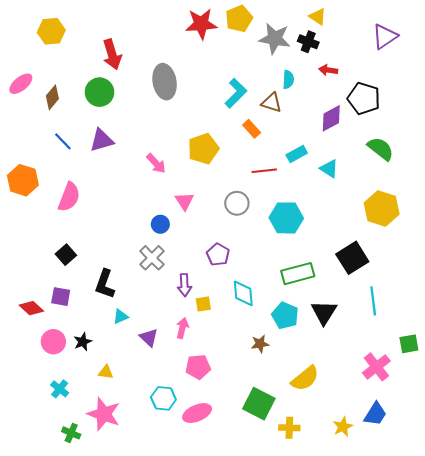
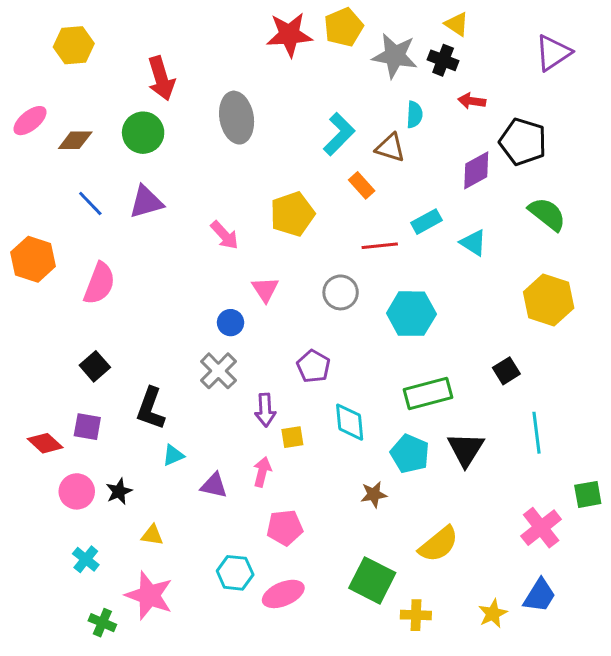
brown diamond: (52, 97) -> (75, 140), turned 50
black square: (352, 258) -> (506, 371), size x0.6
purple triangle: (149, 338) -> (214, 485), turned -30

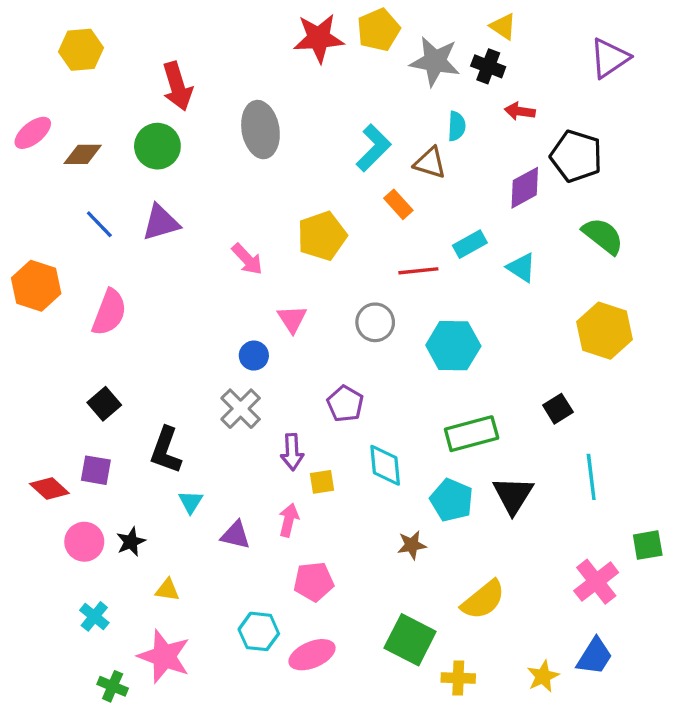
cyan triangle: (173, 455) -> (191, 502), turned -35

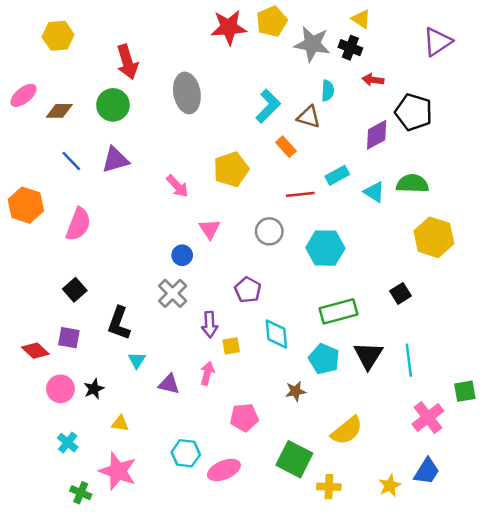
green semicircle: (603, 236) -> (412, 184), moved, turned -36
cyan line: (591, 477) -> (409, 360), moved
pink pentagon: (314, 582) -> (244, 417), moved

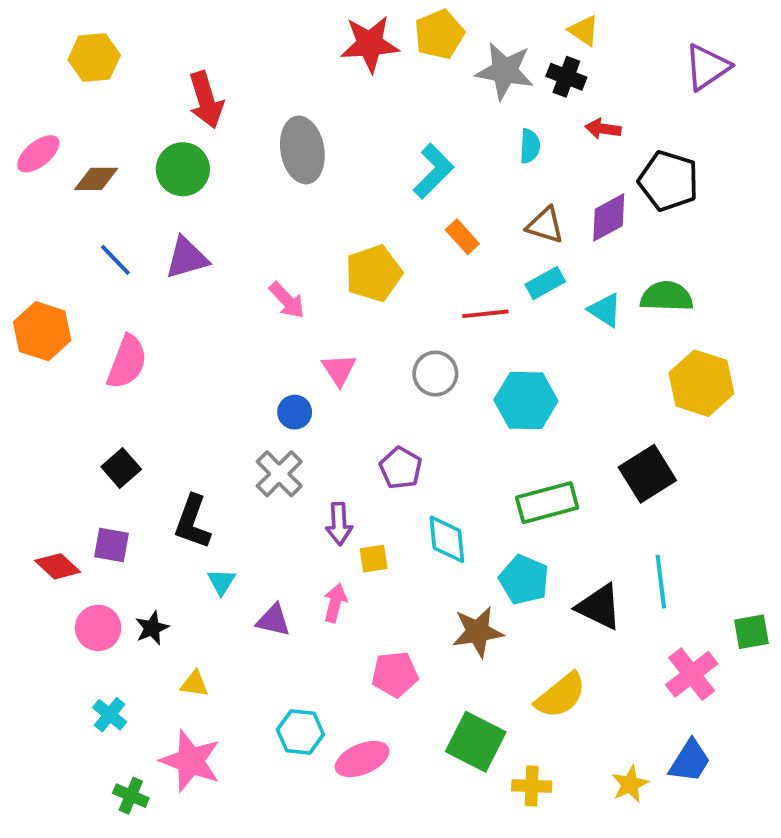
brown triangle: (309, 117) -> (545, 225), moved
black square: (400, 293) -> (647, 474), size x1.6
black triangle: (368, 355) -> (599, 607), moved, turned -36
brown star: (295, 391) -> (478, 632), size x1.5

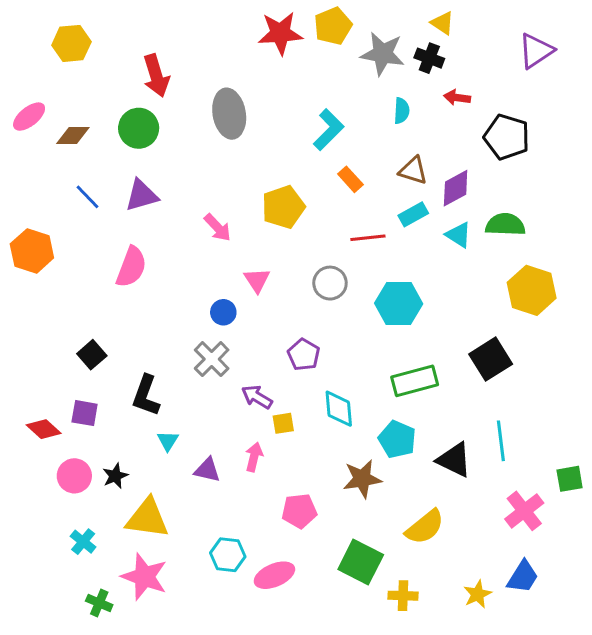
purple diamond: (609, 217) -> (456, 188), moved
pink semicircle: (127, 362) -> (131, 267), moved
purple arrow: (339, 524) -> (257, 397), turned 124
yellow triangle: (194, 684) -> (147, 518), size x2.0

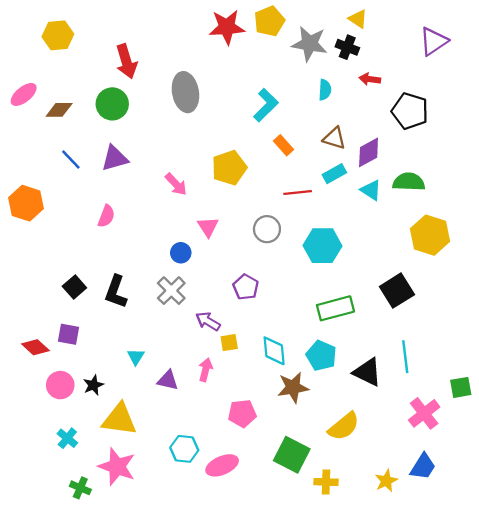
pink semicircle: (131, 267) -> (106, 216), size x0.7
black L-shape: (146, 396) -> (116, 292), moved
cyan diamond: (339, 409) -> (274, 351), moved

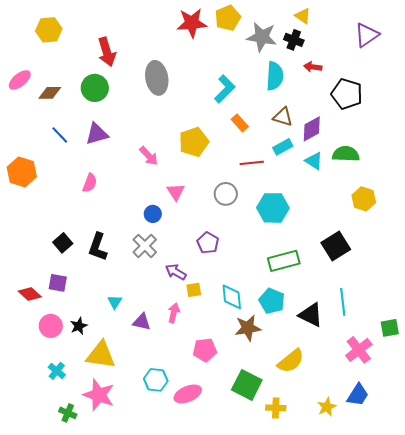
cyan semicircle: (325, 90) -> (275, 76), size x1.6
yellow hexagon: (430, 235) -> (364, 199), size x0.7

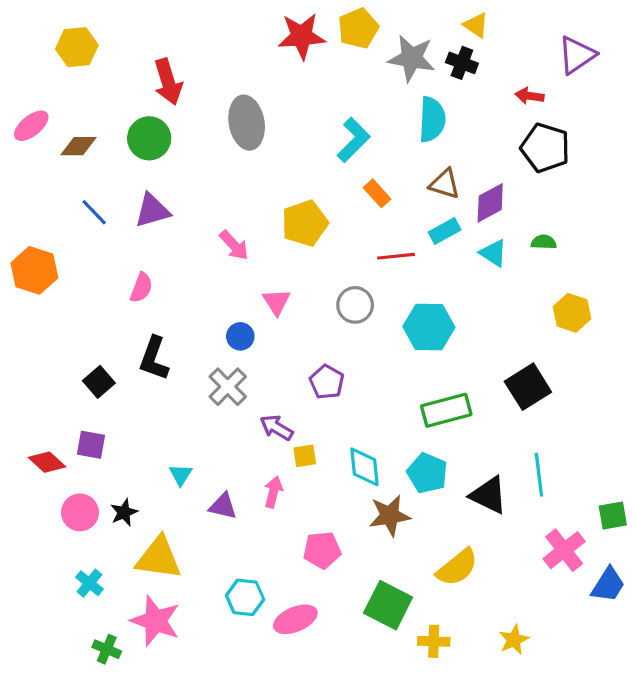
red arrow: (313, 67) -> (530, 96), moved
green semicircle: (346, 154) -> (544, 242), size x0.6
black L-shape: (98, 247) -> (154, 358), moved
blue trapezoid: (358, 395) -> (608, 585), moved

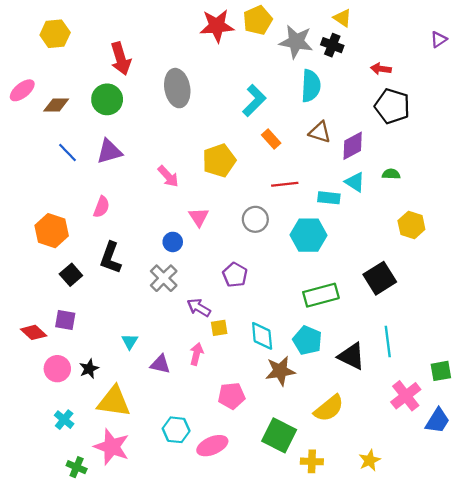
purple triangle: (577, 55) -> (439, 39), moved, size x0.6
cyan rectangle: (445, 231) -> (329, 198), moved, turned 35
orange hexagon: (34, 270) -> (52, 231), moved

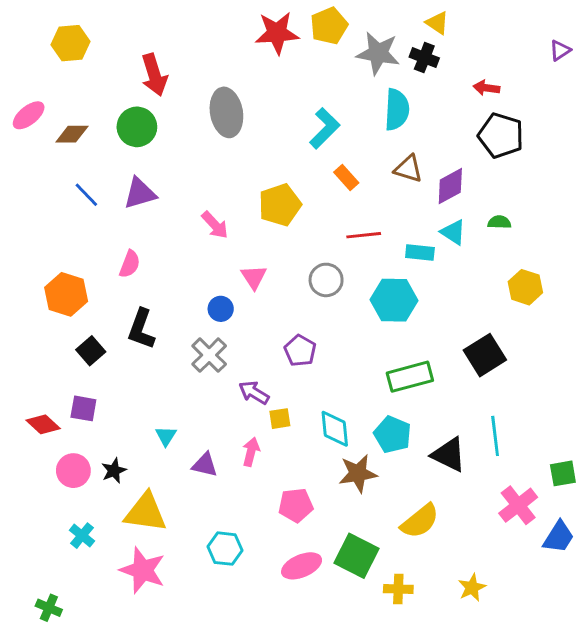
pink ellipse: (212, 446) -> (302, 566), moved
green cross: (77, 467) -> (49, 608), moved

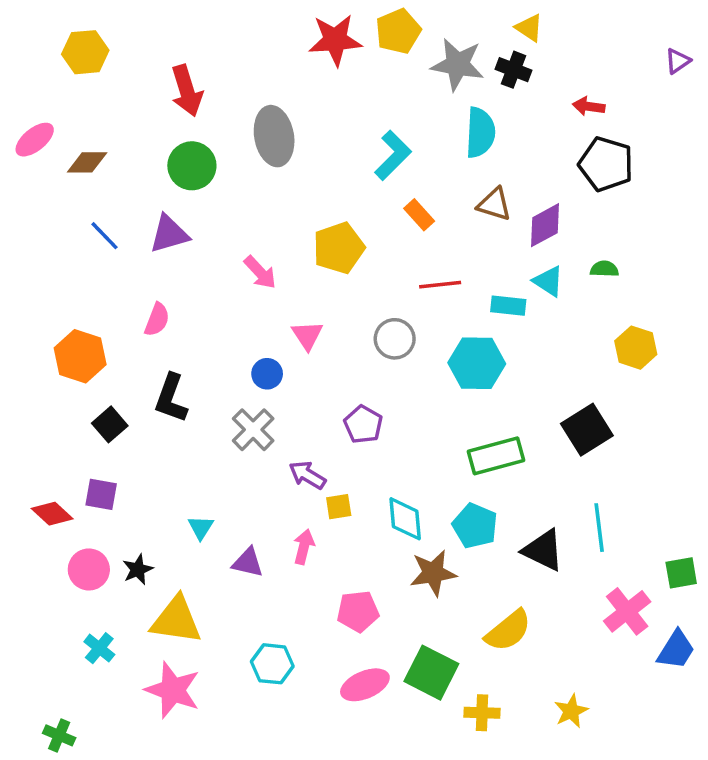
green circle: (137, 127) -> (192, 166), moved

